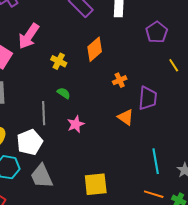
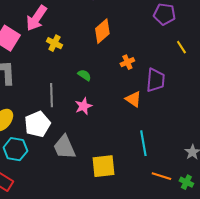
purple pentagon: (157, 32) -> (164, 14), turned -30
yellow cross: (59, 61) -> (54, 43), moved
green semicircle: (64, 93) -> (84, 75), moved
cyan line: (156, 161) -> (143, 143), moved
gray trapezoid: (42, 176) -> (64, 147), moved

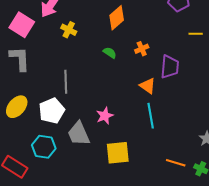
yellow line: (181, 47) -> (196, 34), turned -56
green semicircle: (84, 75) -> (110, 53), moved
pink star: (83, 106) -> (105, 116), moved
cyan line: (143, 143) -> (151, 116), moved
cyan hexagon: (15, 149) -> (44, 147), moved

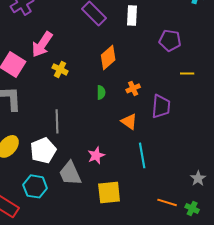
green semicircle: (110, 53) -> (101, 92), turned 56
orange triangle: (148, 86) -> (129, 121), moved

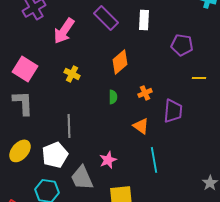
pink arrow: (42, 44) -> (64, 31), moved

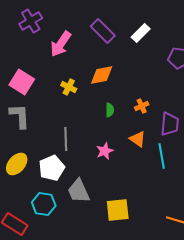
white rectangle: (144, 20) -> (141, 33), turned 42
orange diamond: (120, 62) -> (102, 75), moved, turned 30
pink star: (108, 160) -> (105, 151), moved
cyan line: (154, 160) -> (162, 156), moved

